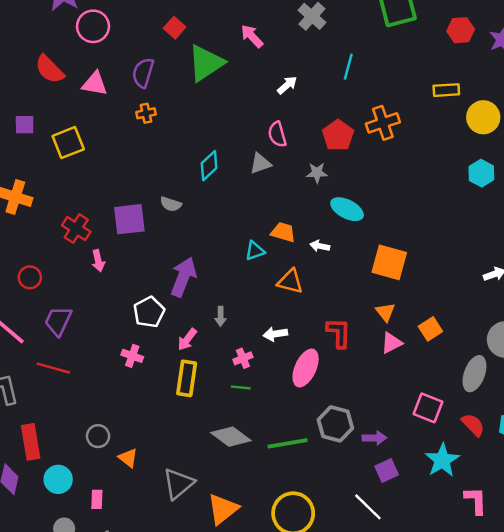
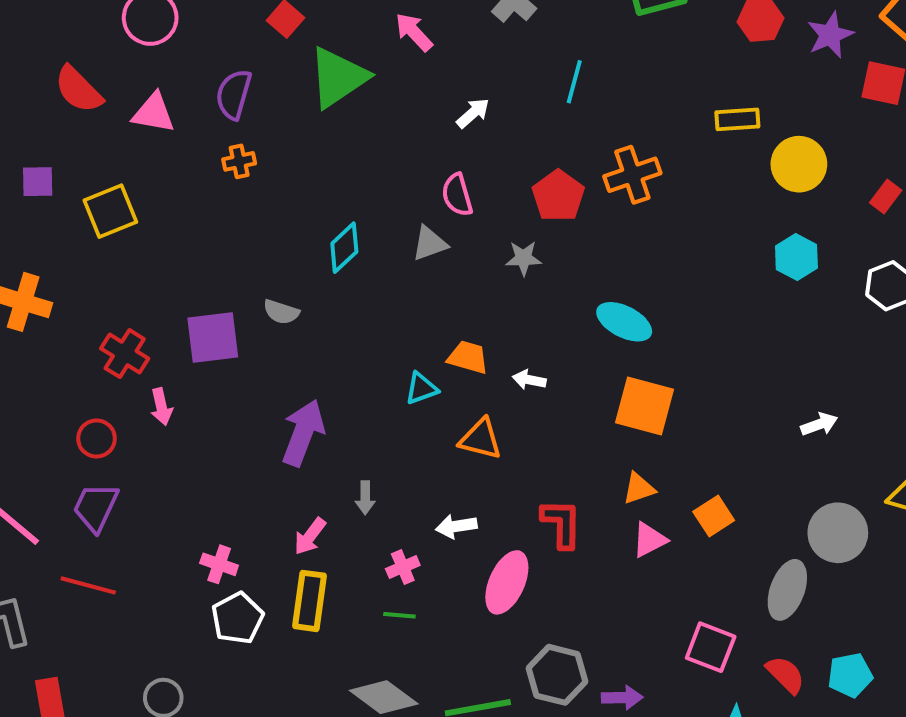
cyan ellipse: (347, 209) -> (624, 322), moved
red circle: (30, 277) -> (96, 438), moved
white pentagon: (149, 312) -> (238, 618), moved
orange triangle: (385, 312) -> (639, 489), turned 50

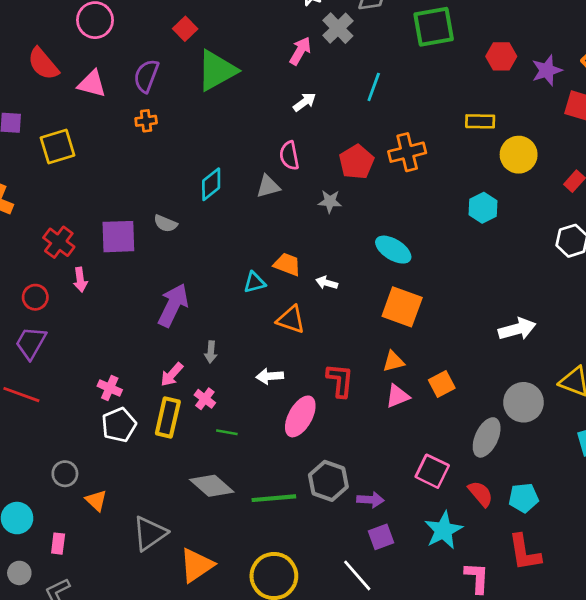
pink arrow: (414, 32) -> (300, 51), moved, turned 68
cyan hexagon: (796, 257) -> (483, 208), moved
white arrow: (819, 424) -> (517, 329), size x1.5
pink cross: (403, 567) -> (205, 399), moved, turned -35

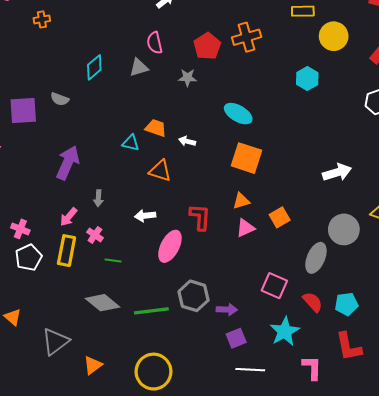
cyan triangle: (254, 282) -> (131, 143), turned 30
orange triangle: (197, 565) -> (93, 365), size x0.7
white line: (357, 575) -> (250, 370), moved, turned -44

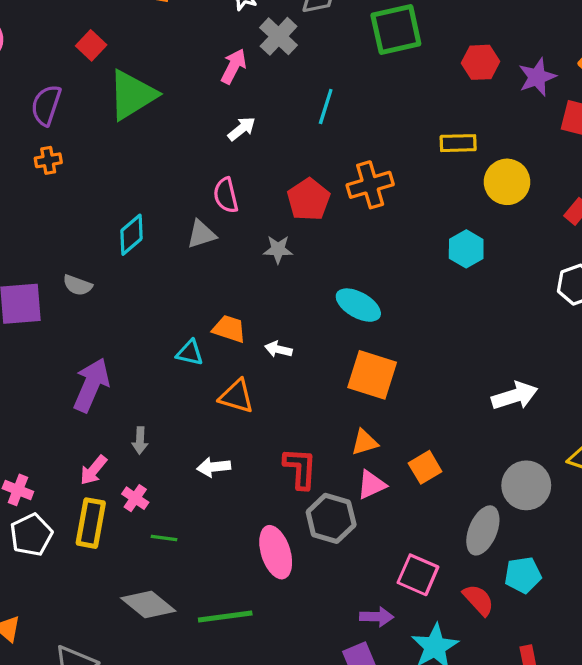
pink ellipse: (170, 246) -> (276, 552), moved, turned -44
gray hexagon: (194, 296) -> (331, 518), moved
cyan pentagon: (346, 304) -> (523, 575), moved
purple arrow: (227, 310) -> (377, 617), moved

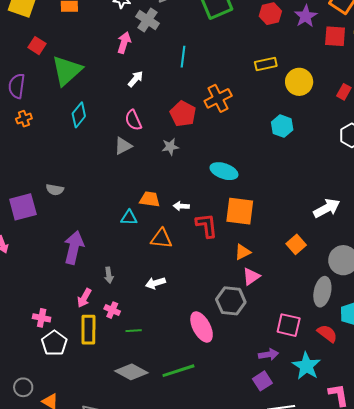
cyan diamond: (131, 235) -> (79, 115), moved
orange square: (425, 467) -> (296, 244), moved
red L-shape: (300, 468) -> (207, 225), moved

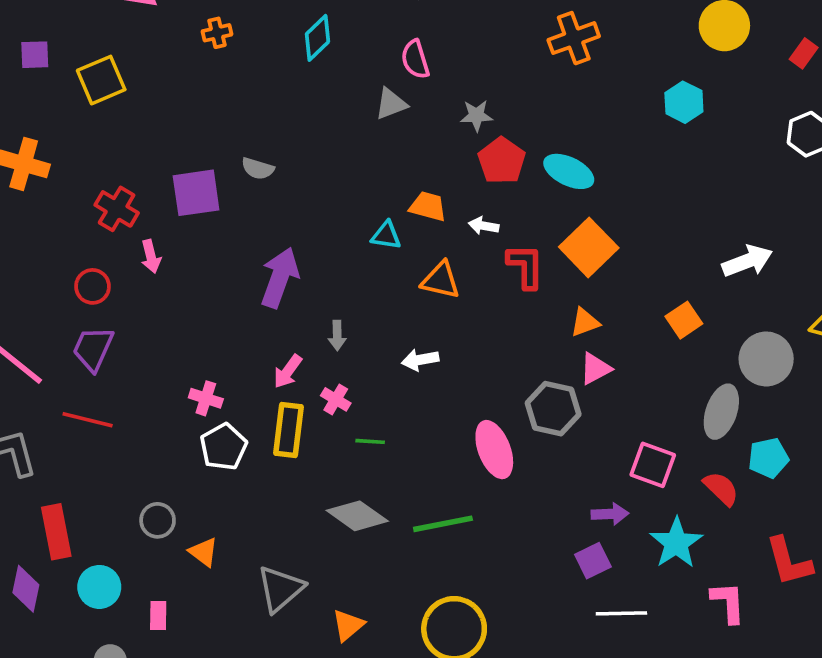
red pentagon: (183, 114) -> (502, 161), moved
orange square: (240, 211) -> (589, 247), turned 32

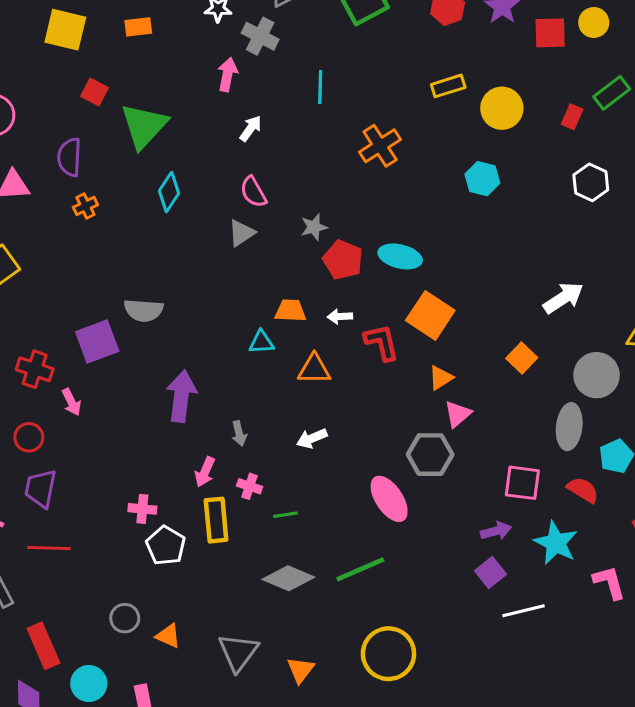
gray semicircle: (258, 168) -> (144, 310), size x1.4

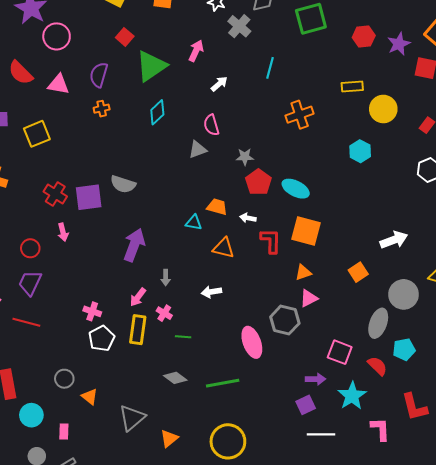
pink arrow: (227, 74) -> (196, 51), moved
orange square: (430, 315) -> (306, 231), turned -32
red cross: (35, 369) -> (55, 194), moved
gray diamond: (288, 578) -> (175, 378), size x0.7

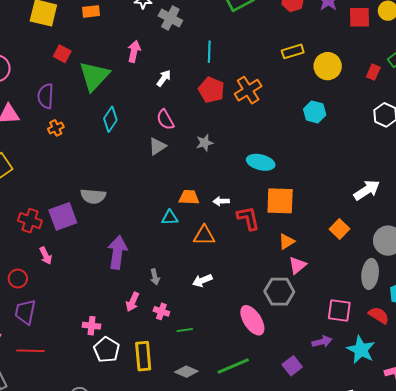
red pentagon: (258, 182) -> (211, 90), moved
yellow rectangle: (138, 330) -> (143, 356), moved
purple square: (306, 405) -> (292, 366), moved

